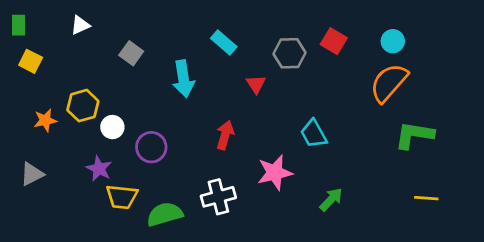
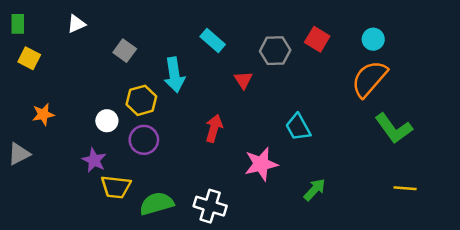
yellow hexagon: (83, 106) -> (141, 100), moved
green L-shape: (414, 135) -> (394, 128), turned -135
gray triangle: (32, 174) -> (19, 154), moved
white cross: (218, 197) -> (210, 206), moved, turned 32

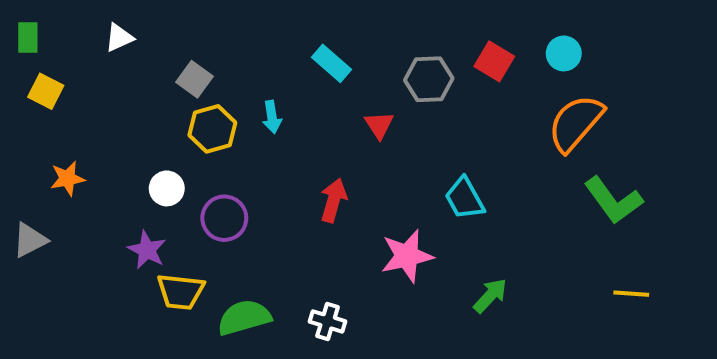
cyan circle: (373, 39) -> (564, 53), moved
cyan arrow: (174, 75) -> (272, 117), size x0.6
yellow hexagon: (141, 100) -> (212, 129), moved
white cross: (210, 206) -> (328, 321), size x0.7

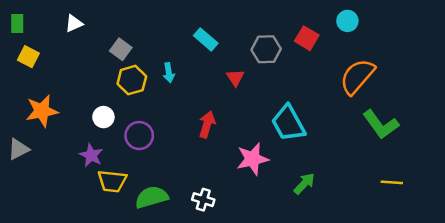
cyan circle: (564, 53) -> (347, 21), moved
orange star: (67, 179) -> (42, 111), size x1.5
cyan trapezoid: (464, 198) -> (288, 123), size x1.4

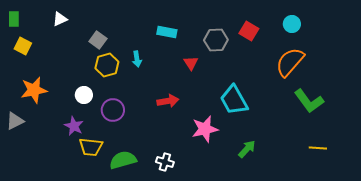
cyan circle: (347, 21) -> (292, 24), moved
cyan rectangle: (206, 39) -> (167, 32), turned -30
red arrow: (207, 124) -> (168, 101), turned 65

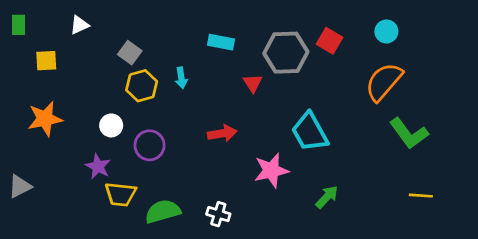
gray hexagon: (216, 40) -> (286, 53), size x1.4
yellow square: (23, 46) -> (46, 61), moved, turned -30
gray triangle: (15, 121) -> (20, 186), moved

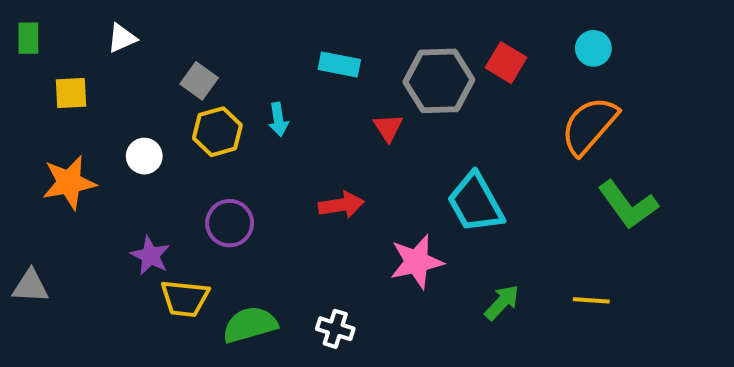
white circle: (111, 125) -> (144, 156), moved
gray triangle: (20, 186) -> (30, 286), turned 30
yellow line: (421, 196) -> (591, 300), moved

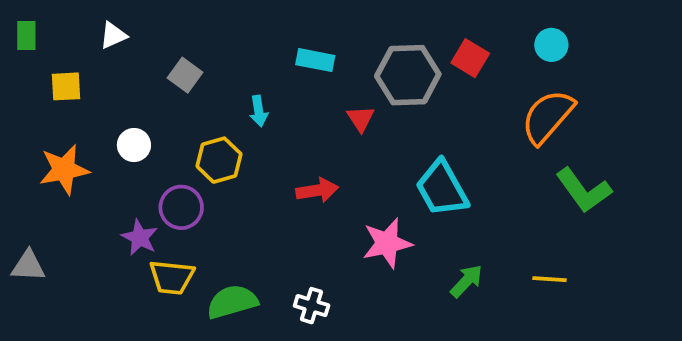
yellow hexagon: (217, 132) -> (219, 160), moved
purple circle: (230, 223) -> (181, 207), moved

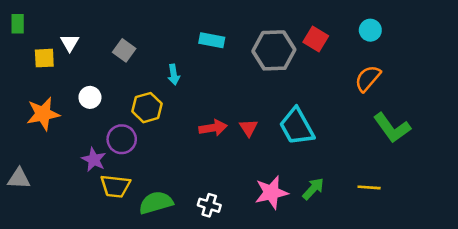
white triangle: (113, 35) -> (70, 43), moved, turned -36
orange semicircle: (548, 117) -> (368, 78), size x0.7
red triangle: (361, 119) -> (249, 128), moved
pink star: (387, 243) -> (271, 193), moved

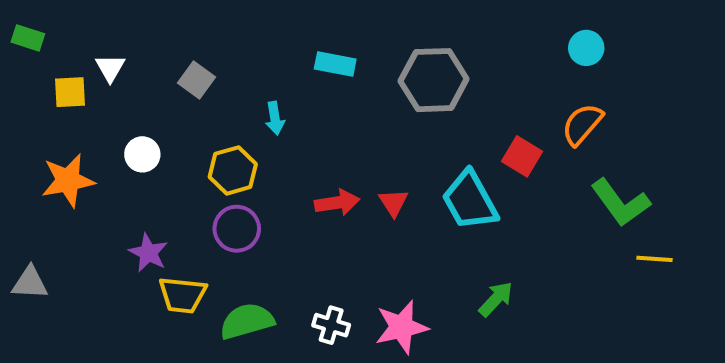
green rectangle: (18, 24) -> (28, 38), turned -72
red square: (316, 39) -> (522, 156), moved
purple circle: (122, 139) -> (237, 229), moved
yellow line: (369, 187) -> (655, 259), moved
pink star: (271, 193) -> (401, 327), moved

